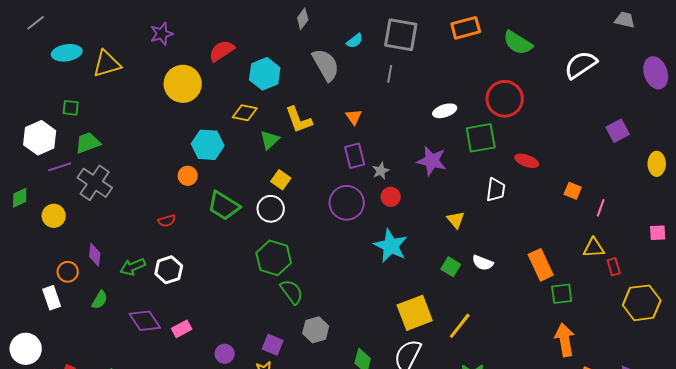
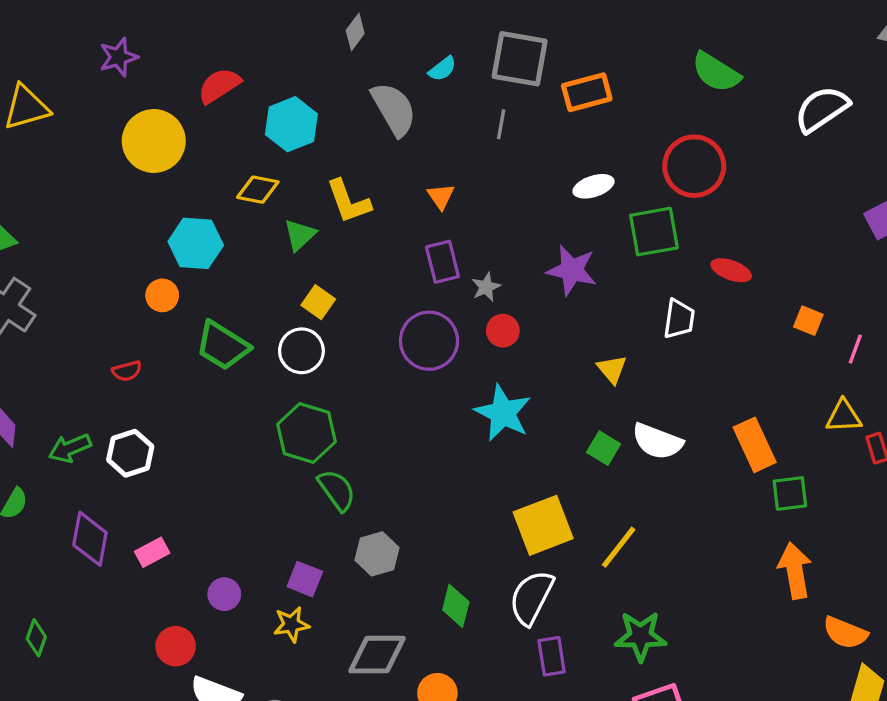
orange rectangle: (466, 28) -> (587, 92), moved
white semicircle: (483, 263) -> (657, 441), size x1.4
purple diamond: (145, 321) -> (90, 539), turned 44

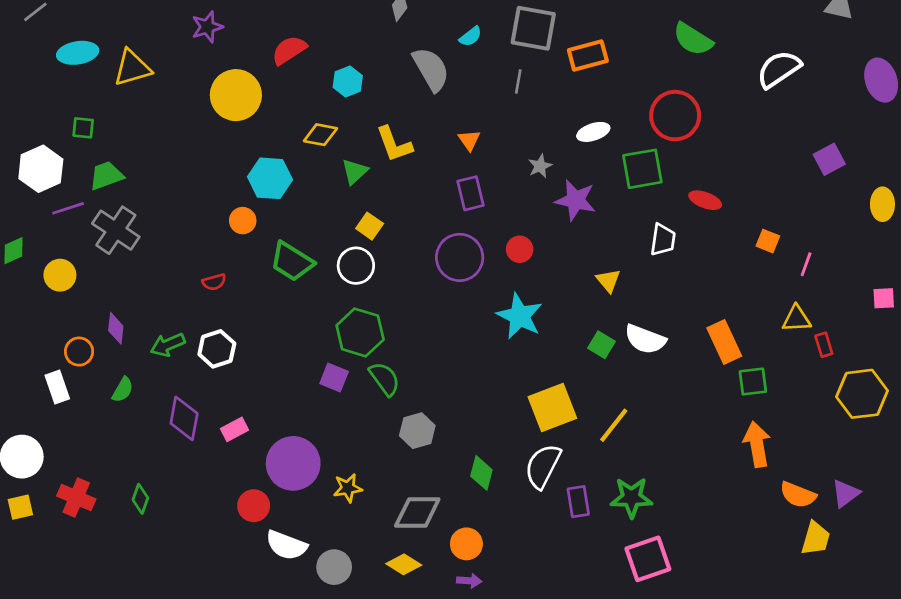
cyan hexagon: (291, 124) -> (348, 81), size x0.7
gray star: (486, 287) -> (540, 166), moved
purple square: (305, 579) -> (334, 377), moved
purple circle: (224, 594) -> (293, 463), size x2.0
purple rectangle: (552, 656) -> (578, 502), moved

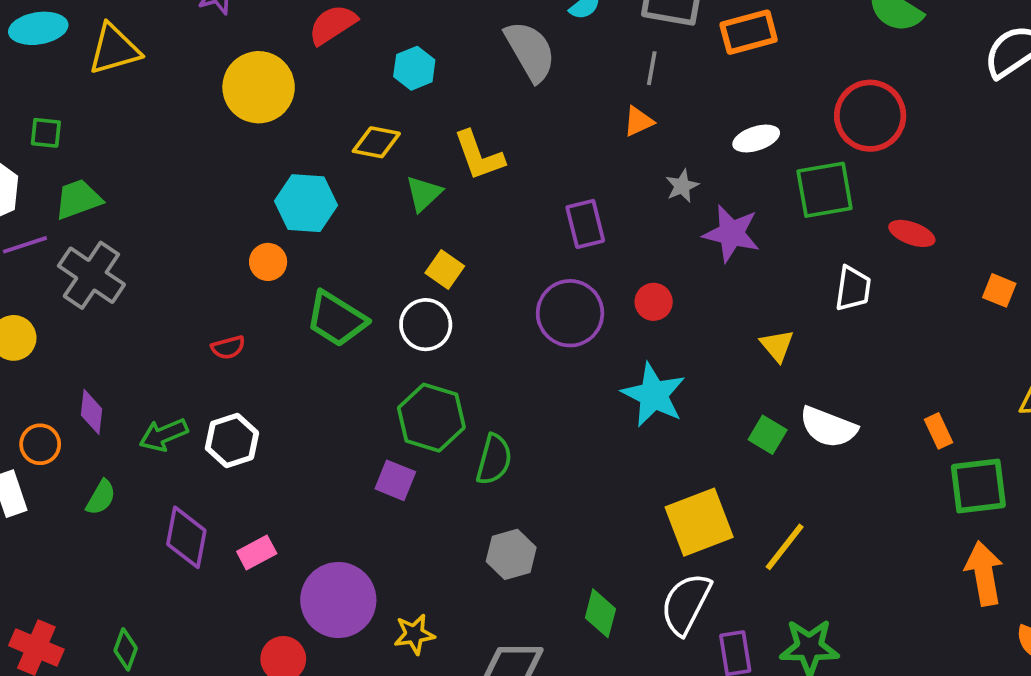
orange triangle: (469, 140) -> (638, 121), moved, turned 40
orange rectangle: (724, 342) -> (938, 431), size x0.6
green semicircle: (385, 379) -> (494, 459), moved, turned 51
green square: (753, 382) -> (978, 486), size x1.4

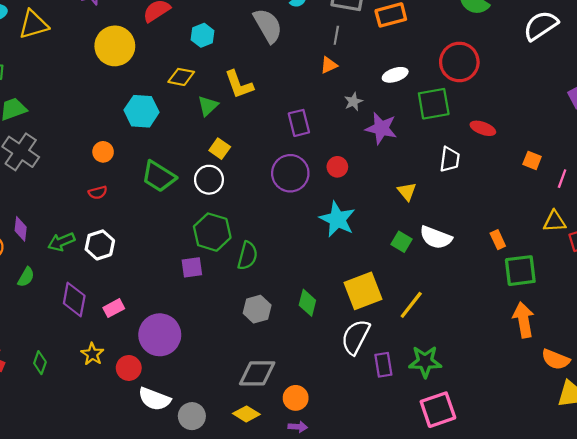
orange circle: (268, 262) -> (103, 152), moved
purple square: (395, 480) -> (192, 267), turned -30
green diamond: (600, 613) -> (307, 303), moved
yellow star: (414, 634) -> (92, 354), moved, turned -30

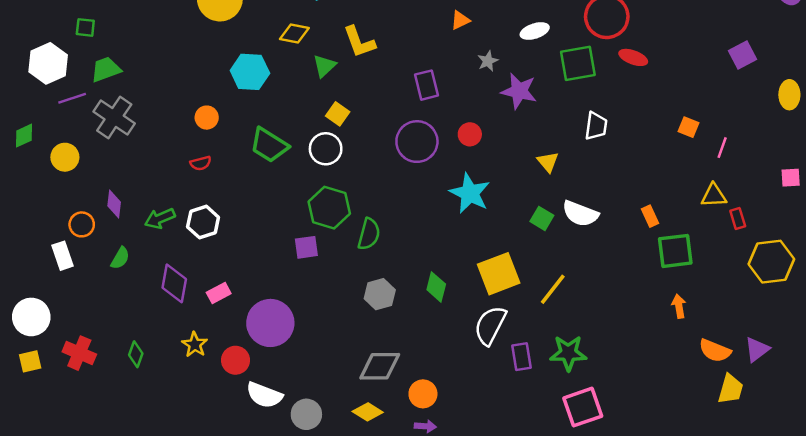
red ellipse: (483, 128) -> (633, 57), moved
orange arrow: (524, 320) -> (679, 306), size x0.6

